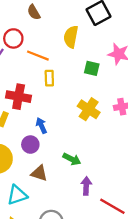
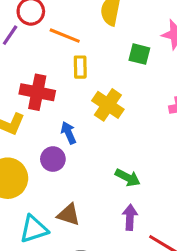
yellow cross: (89, 109) -> (108, 105), moved
green arrow: (72, 159) -> (128, 178), moved
brown triangle: (39, 173) -> (69, 215), moved

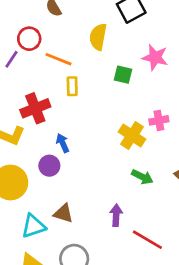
red cross: (37, 92) -> (35, 108), turned -32
yellow cross: (108, 105) -> (132, 135), moved
green arrow: (128, 178) -> (142, 177), moved

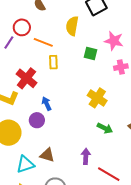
red cross: (35, 108) -> (26, 78), turned -30
pink cross: (159, 120) -> (121, 67), moved

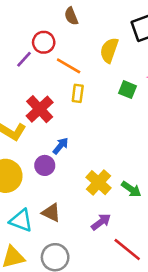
yellow cross: (97, 98) -> (98, 183), moved
blue arrow: (46, 104) -> (61, 146), turned 56
purple arrow: (86, 156) -> (101, 222), turned 42
cyan triangle: (25, 164) -> (21, 220), turned 30

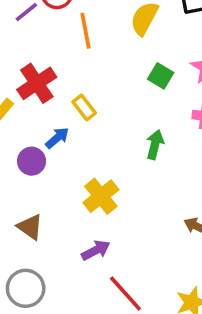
orange line: (69, 66) -> (86, 31), turned 40
yellow rectangle: (78, 93) -> (84, 107), moved, turned -54
green arrow: (131, 189) -> (155, 145), moved, turned -120

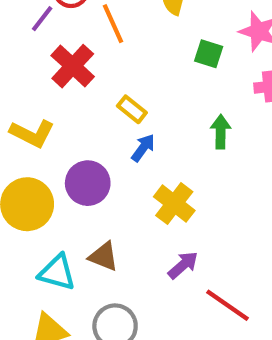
red cross: (37, 83) -> (73, 66), moved
blue arrow: (57, 138) -> (143, 148), moved
purple circle: (32, 161) -> (88, 183), size x1.4

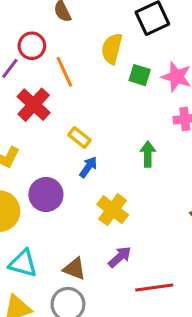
green square: (209, 54) -> (140, 75), moved
brown triangle: (104, 257) -> (75, 269), moved
red line: (227, 305) -> (154, 288), turned -42

